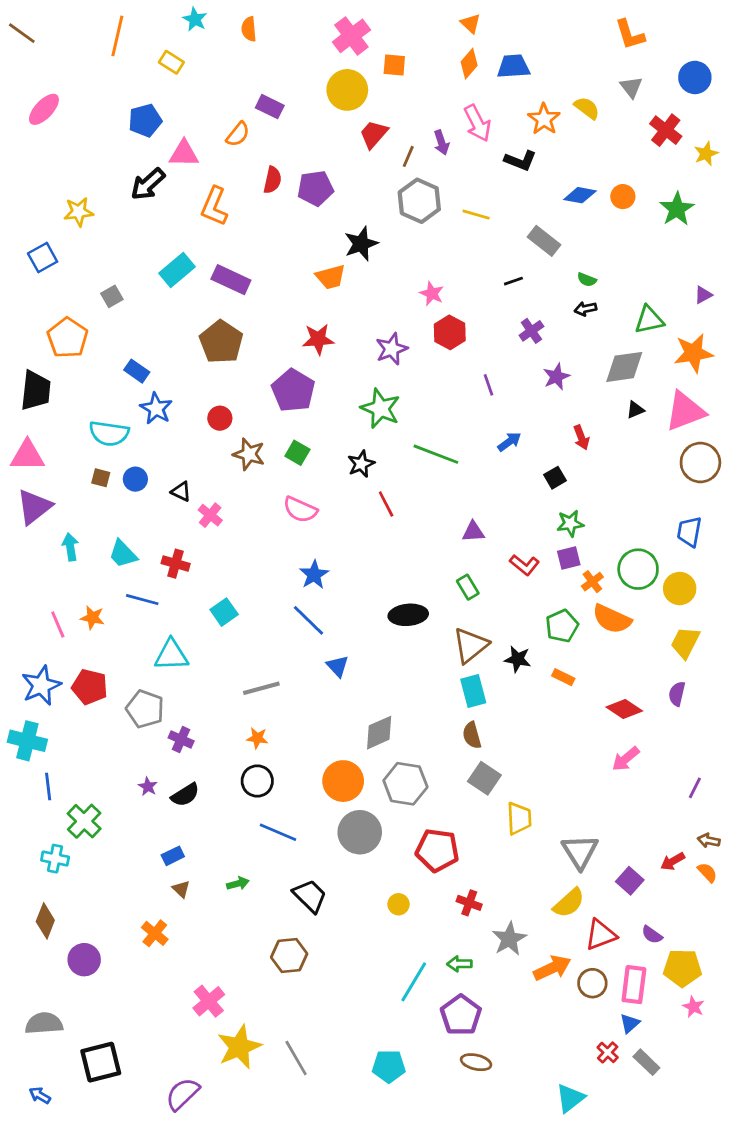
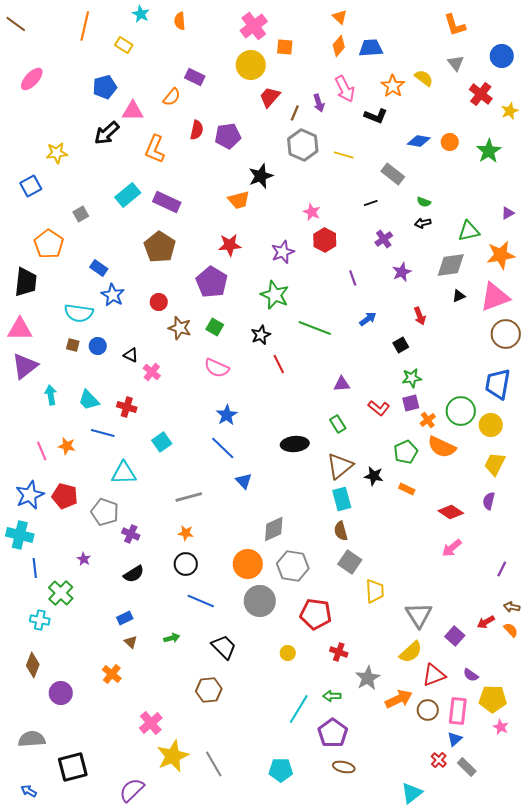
blue trapezoid: (689, 532) -> (498, 384), size x1.4
purple star: (148, 787) -> (84, 559), moved

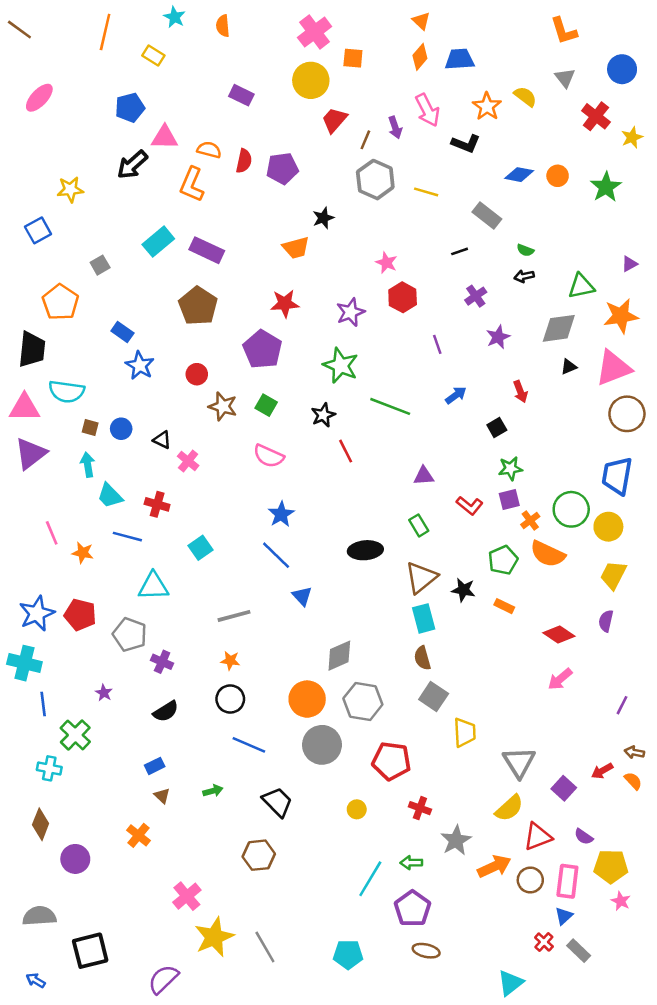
orange semicircle: (172, 97) -> (209, 150), moved, turned -114
black star: (261, 176) -> (323, 218), size x0.7
cyan semicircle: (79, 313) -> (67, 392), moved
cyan arrow: (51, 395) -> (88, 465), moved
pink line: (42, 451) -> (52, 533), moved

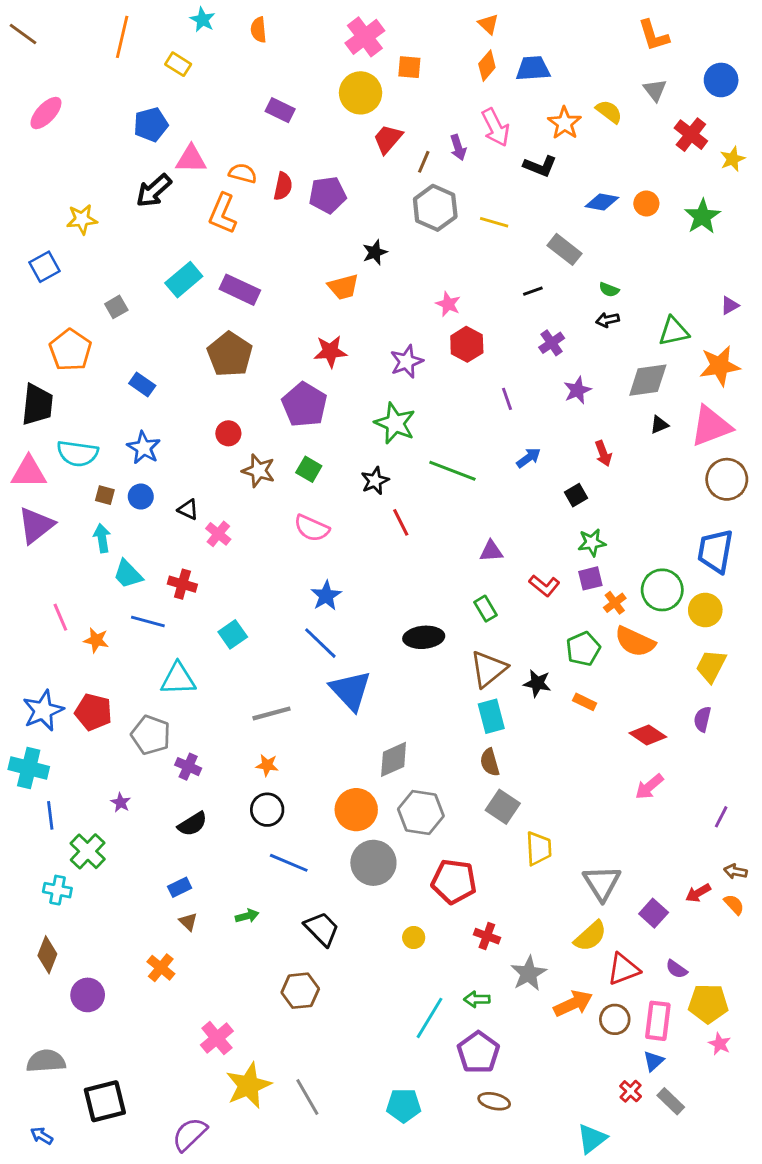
blue star: (140, 366) -> (144, 448), moved
blue triangle: (302, 596) -> (350, 690), size x1.8

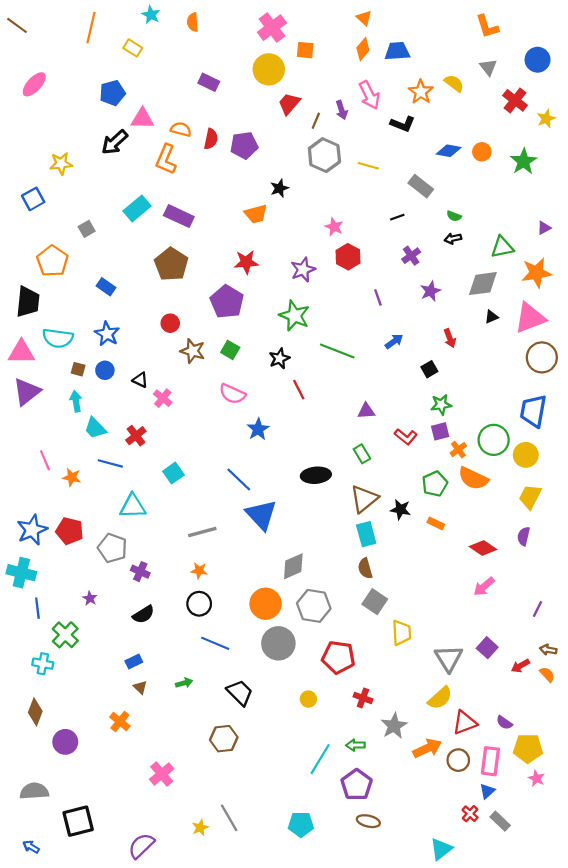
red cross: (182, 584) -> (136, 436), turned 36
blue star: (326, 596) -> (258, 429), moved
purple square: (654, 913) -> (487, 648), moved
yellow star: (248, 1085) -> (200, 828), moved, size x0.5

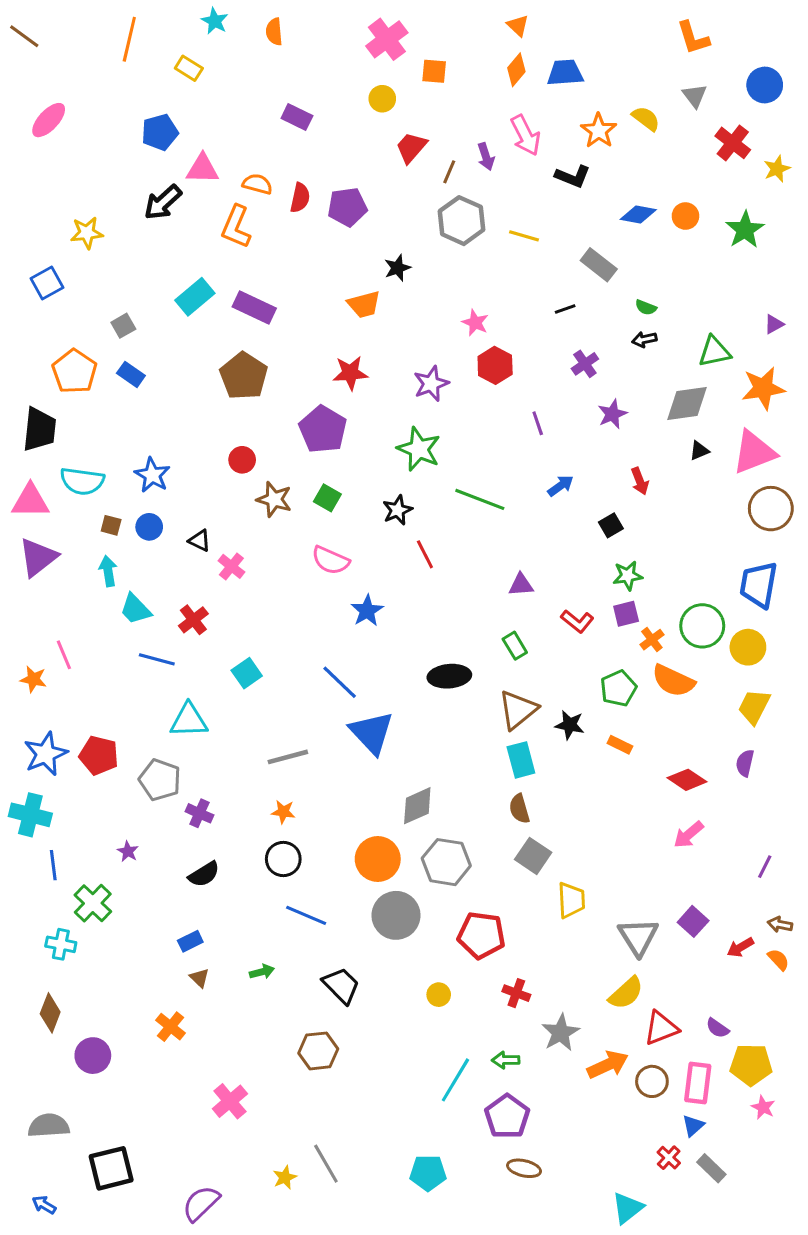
yellow circle: (269, 69) -> (382, 99), size x0.6
blue rectangle: (106, 287) -> (131, 374), moved
orange star: (72, 477) -> (33, 679), moved

